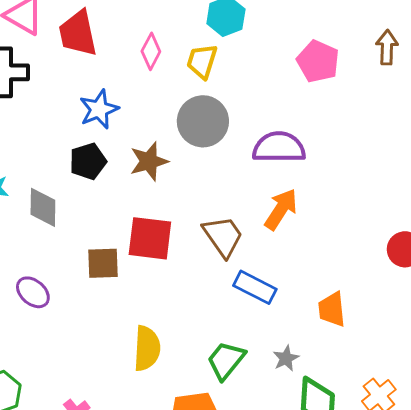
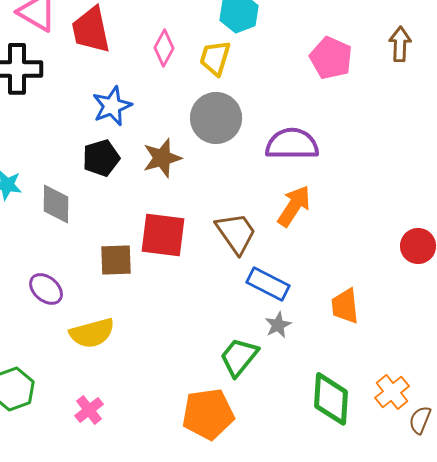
yellow semicircle: (147, 348) -> (92, 333), moved, turned 72
gray star: (286, 358) -> (278, 325), moved

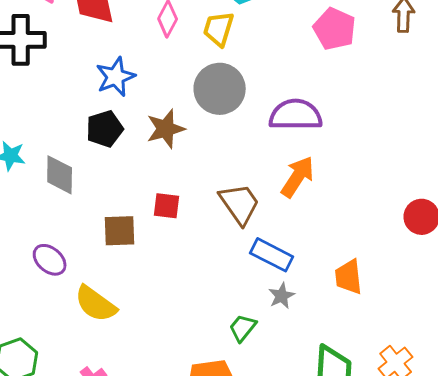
red square: (163, 235) -> (167, 206), size x0.6
yellow semicircle: (92, 333) -> (96, 304), turned 51
green trapezoid: (239, 357) -> (243, 328), size x0.7

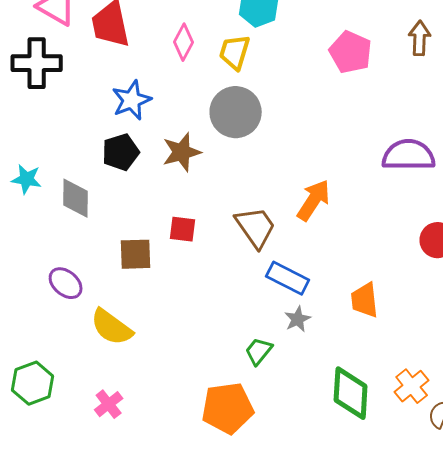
purple semicircle: (296, 115) -> (409, 155), moved

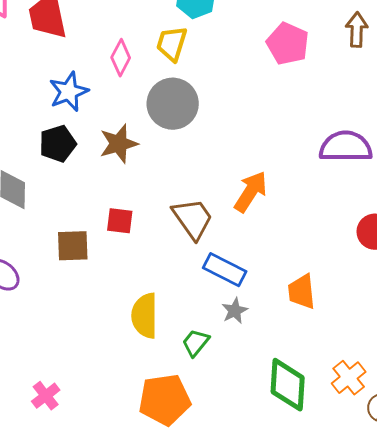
pink diamond: (184, 42) -> (121, 58), moved
yellow semicircle: (112, 327) -> (145, 316), moved, turned 54

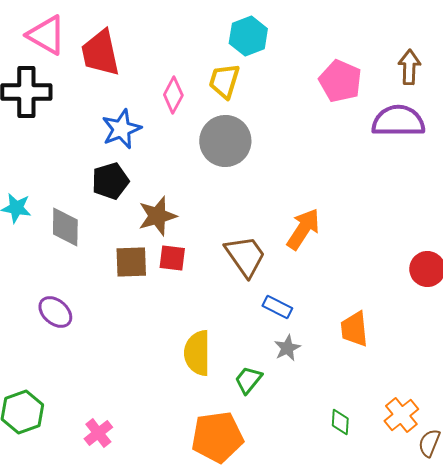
brown star: (119, 144) -> (157, 216), moved
purple semicircle: (346, 147) -> (398, 121), moved
brown square: (73, 246) -> (131, 262), moved
blue rectangle: (225, 270) -> (277, 307), size x0.7
green diamond: (288, 385) -> (340, 422), size x0.5

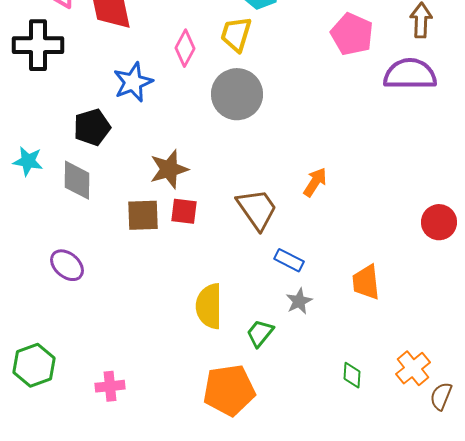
black pentagon: (110, 181) -> (92, 127), moved
orange arrow: (303, 229) -> (315, 182), size x0.7
pink cross: (98, 433) -> (110, 386), turned 32

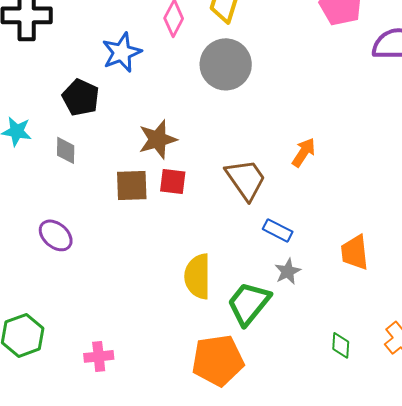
black pentagon: (92, 127) -> (81, 97), turned -30
gray diamond: (77, 180) -> (66, 150), size x0.7
green trapezoid: (260, 333) -> (249, 303), size x1.6

